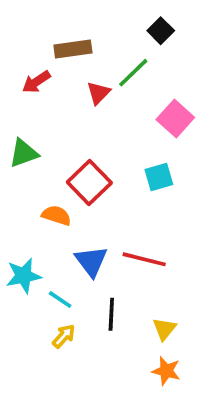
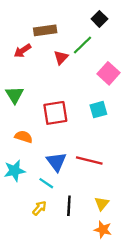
green triangle: (24, 153) -> (15, 95), turned -42
red square: (89, 182) -> (55, 113), turned 35
orange semicircle: (56, 215) -> (24, 137), moved
cyan line: (60, 300) -> (46, 183), moved
black line: (111, 314) -> (69, 206), moved

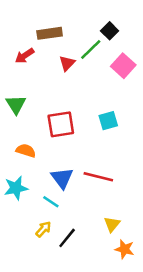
black square: (99, 19) -> (110, 31), moved
pink square: (109, 73) -> (123, 66), moved
black line: (69, 206) -> (67, 238), moved, turned 36
orange star: (103, 230) -> (124, 249), moved

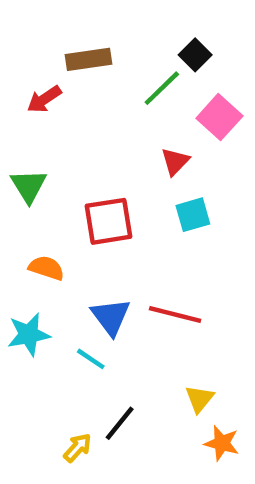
red triangle: (67, 63) -> (175, 161), moved
yellow arrow: (43, 229) -> (77, 448), moved

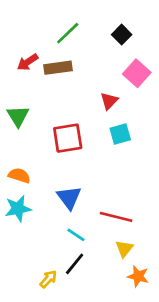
brown rectangle: (89, 59) -> (58, 68), moved
green line: (162, 88) -> (68, 33), moved
orange semicircle: (46, 268) -> (19, 175), moved
red line: (175, 315) -> (116, 217), moved
cyan line: (91, 359) -> (76, 235), moved

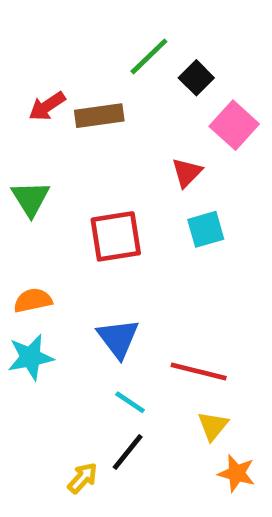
green line: (68, 33) -> (149, 56), moved
black square: (122, 35) -> (196, 78), moved
orange semicircle: (19, 175) -> (33, 300), turned -30

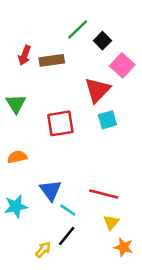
red arrow: (47, 106) -> (25, 55), turned -36
red triangle: (187, 173) -> (98, 90), size x1.6
blue triangle: (118, 338) -> (51, 190), moved
cyan star: (30, 357) -> (16, 206), moved

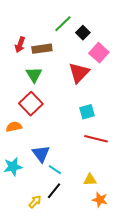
green triangle: (16, 104) -> (34, 75), moved
cyan square: (107, 120) -> (87, 112), moved
red square: (60, 123) -> (31, 104), moved, turned -35
red line: (104, 194) -> (96, 139), moved
yellow triangle: (111, 222) -> (90, 180), turned 48

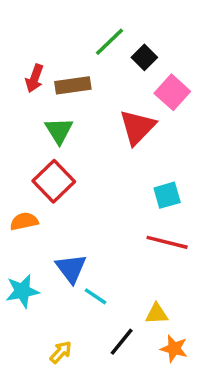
cyan square: (87, 112) -> (167, 195), moved
black line: (54, 191) -> (122, 342), moved

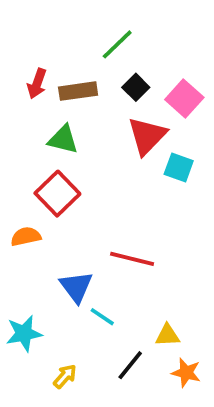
black square: (144, 57) -> (136, 87), moved
green triangle: (59, 131) -> (63, 140), turned -44
cyan square: (167, 195) -> (179, 167), moved, turned 36
red line: (167, 242) -> (132, 259), moved
cyan star: (22, 291) -> (24, 333), moved

